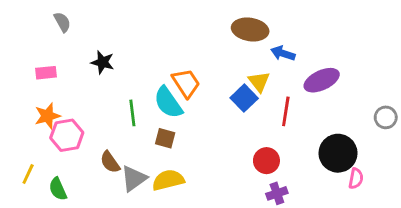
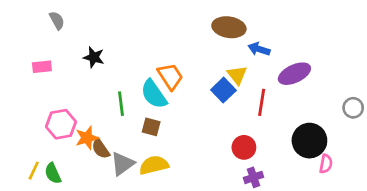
orange star: (47, 116) -> (87, 138), moved
yellow line: (28, 174) -> (34, 171), moved

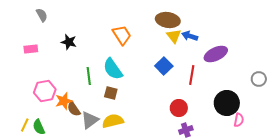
yellow triangle: (237, 75) -> (174, 36), moved
orange trapezoid: (170, 76) -> (122, 35), moved

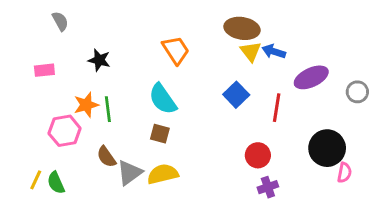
green line: (89, 76) -> (108, 109), moved
gray circle: (259, 79) -> (357, 92), moved
orange star: (64, 101) -> (86, 105), moved

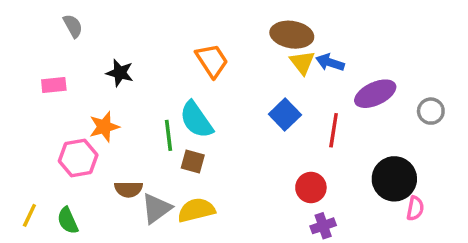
green line: (108, 109) -> (168, 135), moved
brown semicircle: (106, 157) -> (128, 189), turned -55
yellow line: (36, 180) -> (29, 215), moved

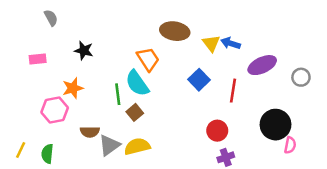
brown ellipse: (292, 35) -> (175, 31), moved
orange trapezoid: (212, 61) -> (148, 59), moved
brown square: (193, 161) -> (135, 112), turned 35
green semicircle: (68, 221) -> (47, 154), turned 30

